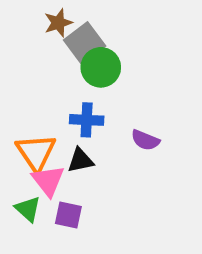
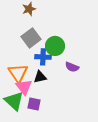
gray square: (85, 43) -> (31, 38), moved
green circle: (101, 67) -> (55, 46), moved
green triangle: (28, 209) -> (14, 101), size x1.5

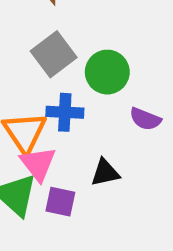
blue cross: (43, 57) -> (65, 112), moved
black triangle: (40, 77) -> (105, 173), moved

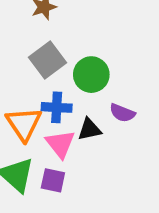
pink triangle: (38, 164) -> (60, 144), moved
black triangle: (105, 173) -> (89, 129), moved

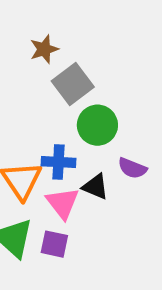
gray square: (48, 60) -> (73, 84), moved
black triangle: (89, 129) -> (95, 187), turned 35

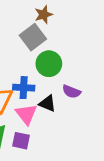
brown star: (44, 49) -> (44, 15), moved

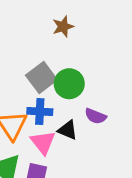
gray square: (33, 37) -> (41, 78), moved

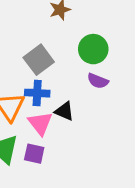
green circle: (69, 84) -> (93, 49), moved
purple semicircle: (95, 116) -> (98, 81), moved

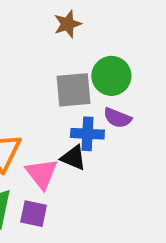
gray square: (39, 60) -> (73, 90), moved, turned 32
blue cross: (37, 93) -> (87, 134), moved

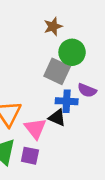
green circle: (111, 76) -> (72, 52), moved
gray square: (73, 90) -> (57, 71), turned 30

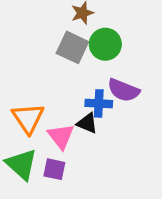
gray square: (57, 71) -> (72, 47), moved
purple semicircle: (87, 90) -> (123, 90), size x1.4

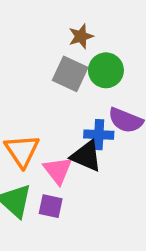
black triangle: (87, 123) -> (86, 156), size x1.4

